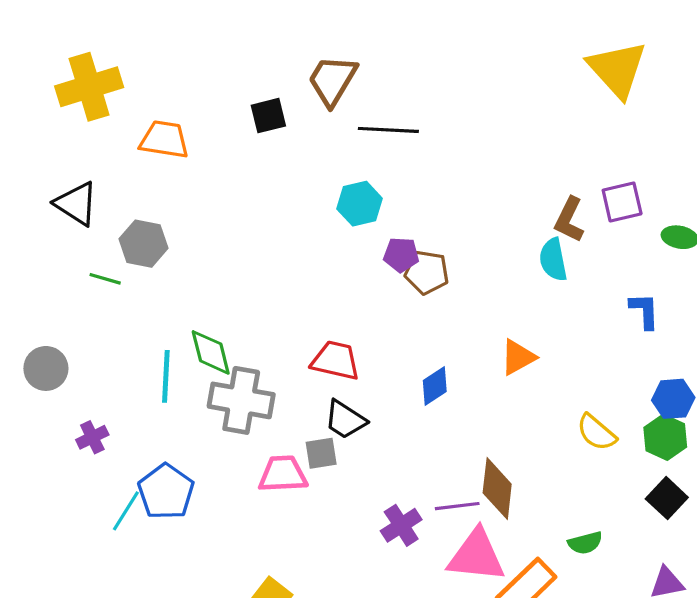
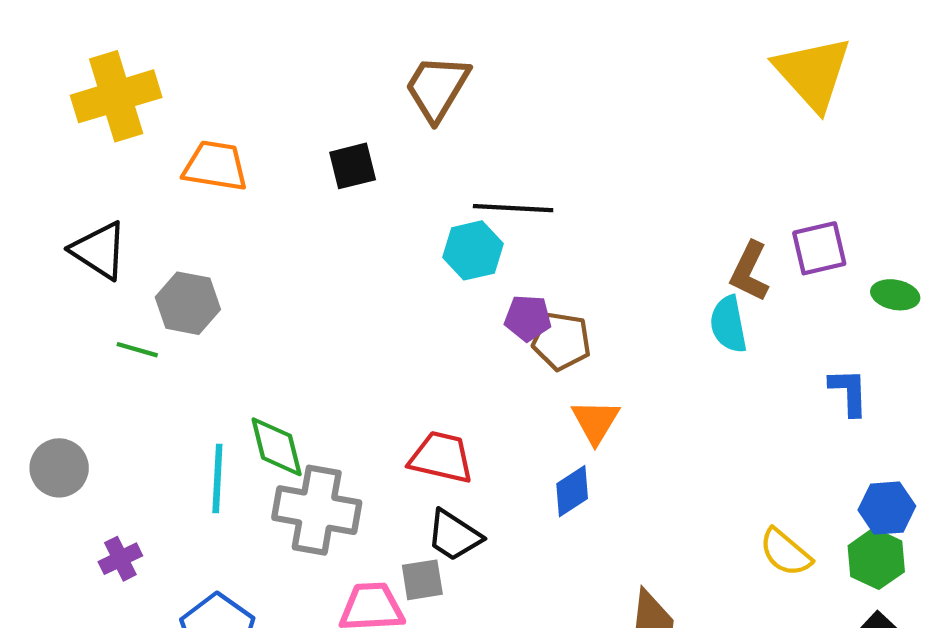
black square: (268, 116) -> (353, 166), moved
black line: (388, 130) -> (513, 208), moved
orange triangle: (518, 357) -> (595, 421), moved, turned -30

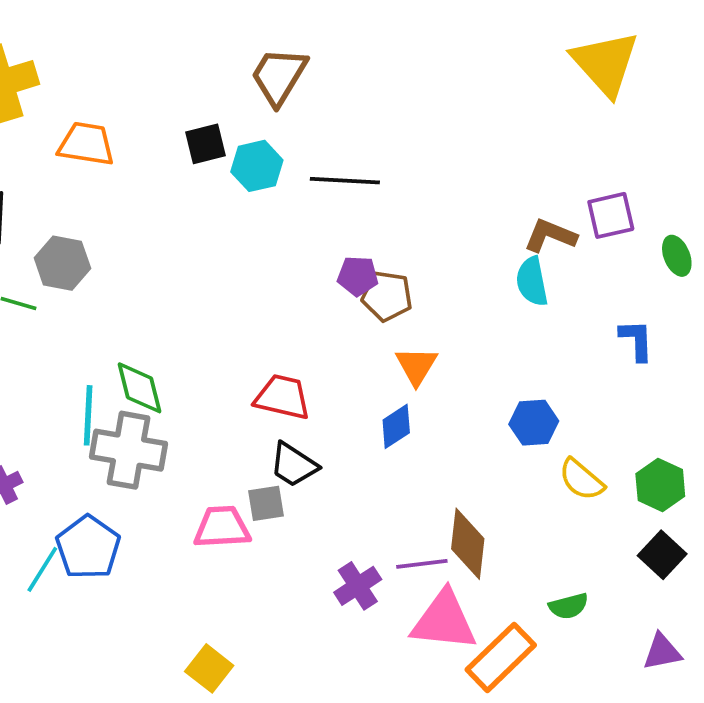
cyan hexagon: (473, 250) -> (257, 166), moved
brown L-shape: (750, 272) -> (550, 236), turned 86
green ellipse: (895, 295) -> (677, 256), turned 57
blue hexagon: (887, 508) -> (534, 423), moved
gray cross: (317, 510) -> (128, 450), moved

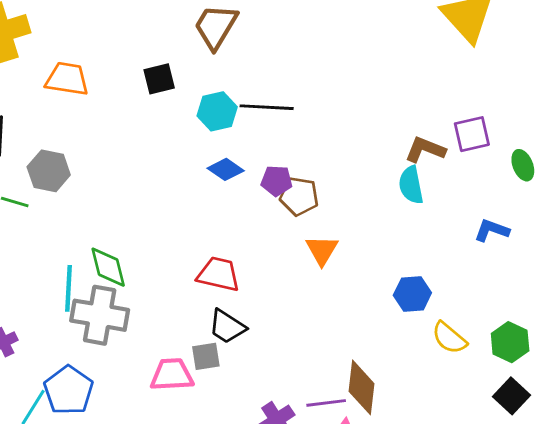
cyan hexagon: (257, 166) -> (217, 111), moved
blue L-shape: (636, 340) -> (492, 230), turned -68
blue diamond: (396, 426) -> (226, 169), moved, turned 68

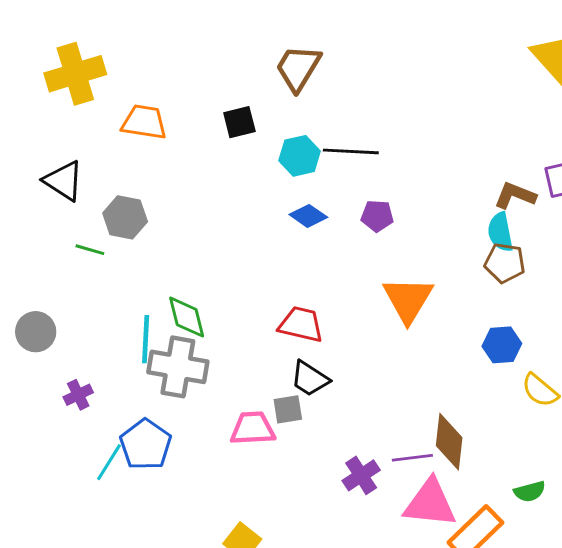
purple pentagon: (277, 181) -> (377, 216), moved
brown pentagon: (299, 196) -> (505, 263), moved
orange triangle: (322, 250) -> (408, 299), size x1.5

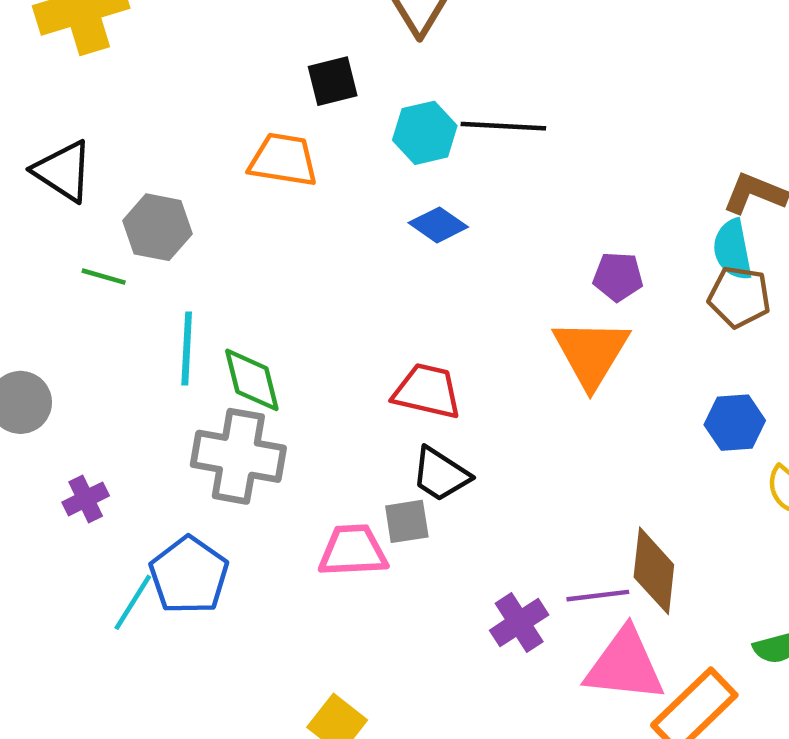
orange trapezoid: (144, 122) -> (283, 160), moved
purple pentagon: (377, 216) -> (618, 277), moved
cyan line: (146, 339) -> (187, 348), moved

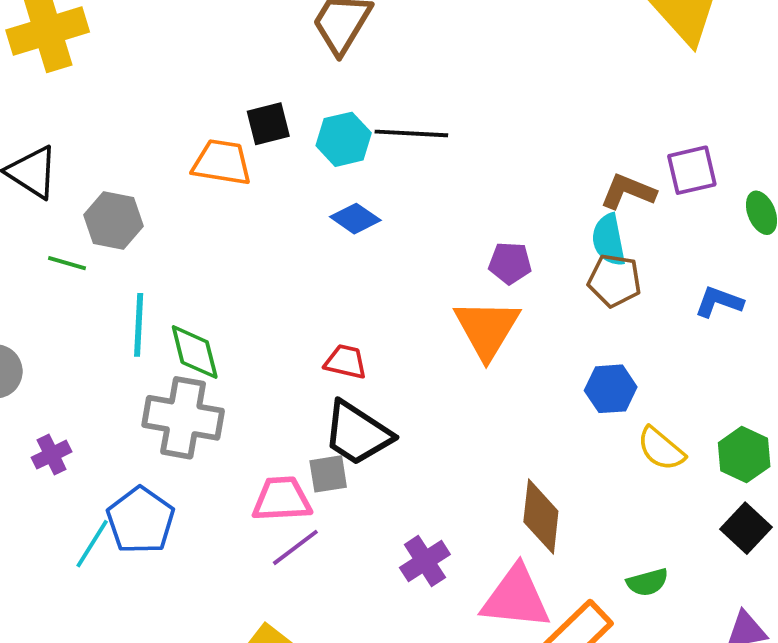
black square: (333, 81) -> (268, 124), moved
red trapezoid: (427, 391) -> (346, 362), size x0.7
black trapezoid: (441, 474) -> (357, 433), size x1.4
purple line: (598, 596) -> (295, 547), moved, turned -30

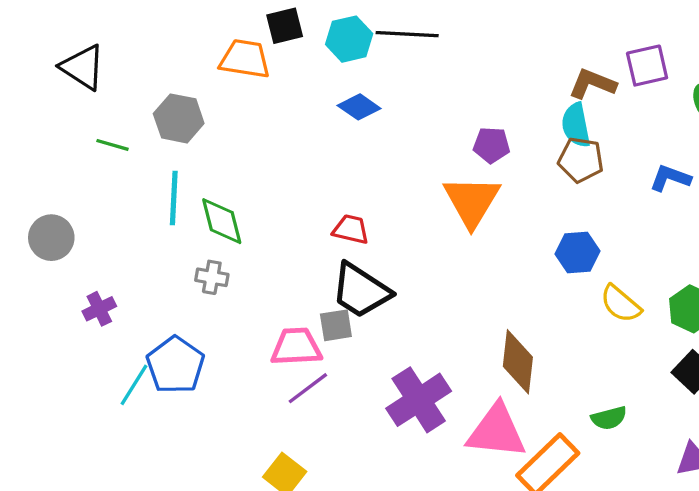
gray hexagon: (113, 220) -> (179, 118), moved
gray cross: (183, 418) -> (212, 277), size x0.5
purple cross: (425, 561) -> (419, 400), size x1.5

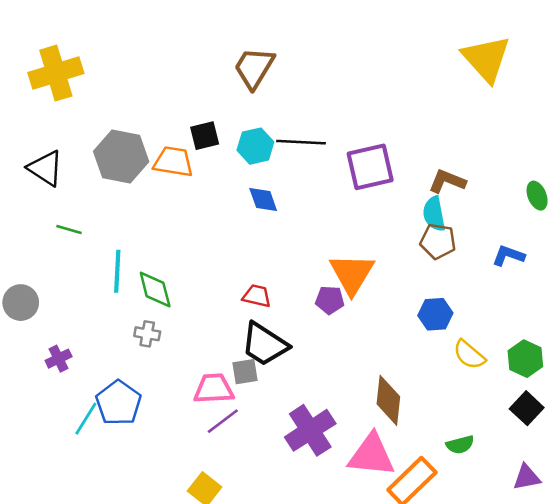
purple square: (647, 66) -> (370, 167), moved, size x1.4
blue diamond: (359, 107) -> (263, 200), turned 36
gray hexagon: (179, 118) -> (121, 156), moved, size x1.4
purple pentagon: (491, 145) -> (330, 300), moved

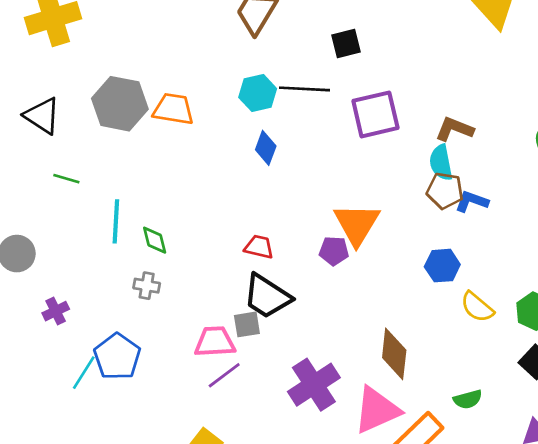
black square: (205, 136) -> (346, 43), moved
blue diamond: (263, 200) -> (266, 148), turned 40
blue L-shape: (508, 256) -> (472, 201), moved
green diamond: (155, 289) -> (155, 240), size x0.7
pink triangle: (371, 455) -> (377, 410), turned -30

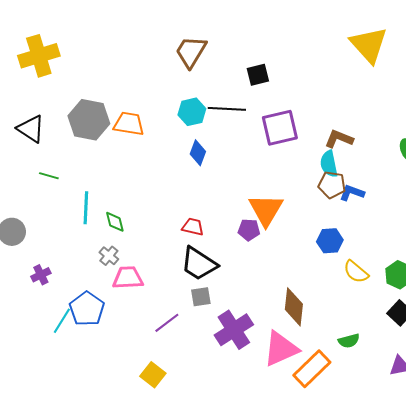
gray cross: (147, 286) -> (109, 256), turned 30
gray square: (247, 324) -> (201, 297), moved
pink trapezoid: (215, 342) -> (128, 278), moved

